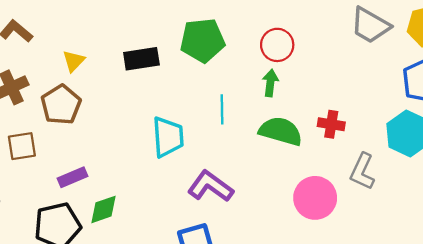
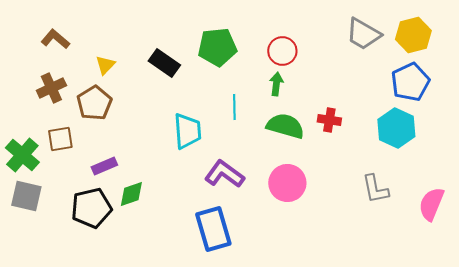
black rectangle: (141, 59) -> (164, 63), turned 44
gray L-shape: (362, 171) -> (375, 189), moved, turned -36
pink circle: (315, 198) -> (287, 183), moved

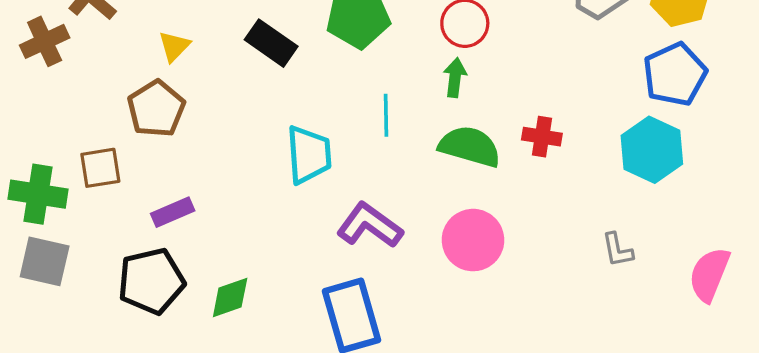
brown cross: (51, 88) -> (45, 41), moved
green cross: (22, 155) -> (38, 194), turned -32
gray L-shape: (375, 189) -> (617, 250), size x0.7
green diamond: (131, 194) -> (230, 297), moved

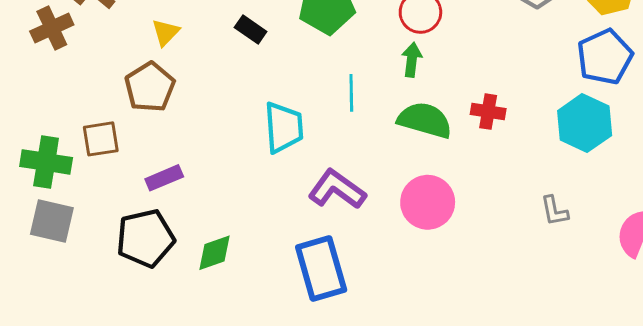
black rectangle: (271, 43) -> (251, 29), size x0.7

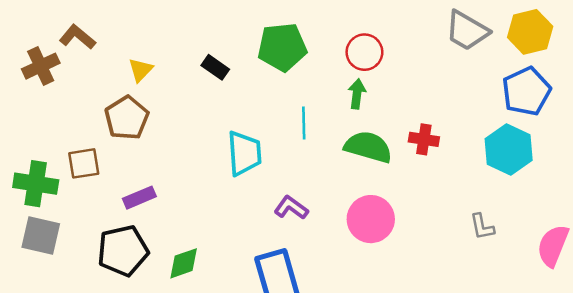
purple L-shape: (337, 189) -> (291, 208), size x0.7

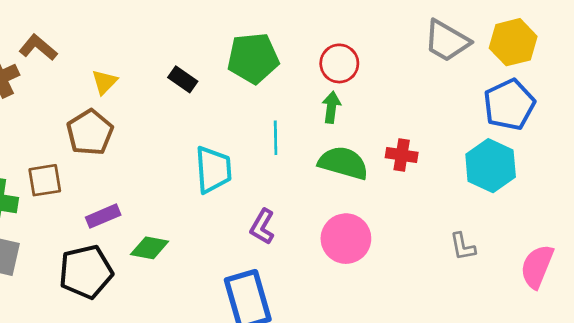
purple L-shape: (291, 208) -> (262, 227), turned -96
green diamond: (184, 263) -> (150, 248), moved, turned 30

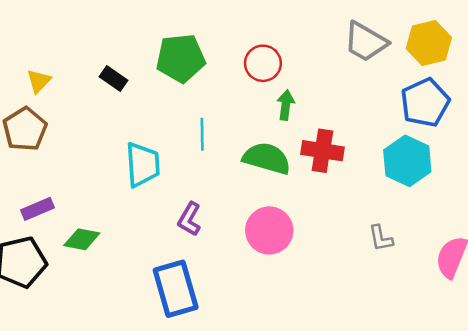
green arrow: (331, 107) -> (286, 105), moved
red cross: (402, 155) -> (322, 151), size x1.4

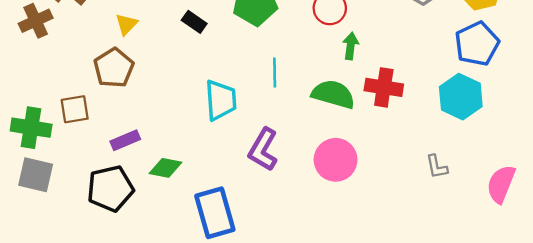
purple L-shape: (189, 219) -> (263, 149), size x1.4
blue rectangle: (176, 289) -> (215, 213), moved

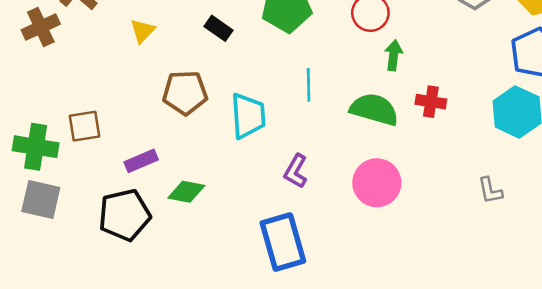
brown pentagon: (114, 68) -> (185, 93), moved, turned 30
red cross: (384, 87) -> (431, 102), size x0.7
purple L-shape: (263, 149) -> (296, 171), size x0.7
blue rectangle: (215, 213) -> (283, 242), moved

